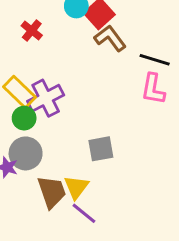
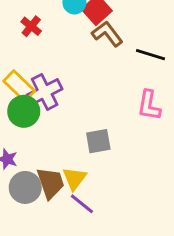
pink L-shape: (153, 89) -> (149, 105), moved
green circle: (24, 118) -> (24, 111), size x1.4
gray circle: (26, 153) -> (25, 187), moved

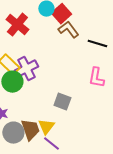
red cross: (31, 26) -> (17, 25), size x1.6
gray square: (98, 141) -> (62, 102), turned 30

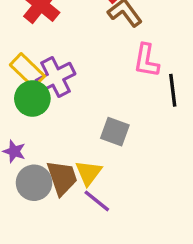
black line: (97, 44) -> (173, 90), moved, turned 66
pink L-shape: (96, 78) -> (146, 61), moved

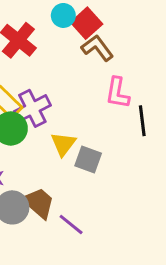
yellow triangle: (89, 173) -> (63, 144), moved
brown trapezoid: (62, 178) -> (39, 203), turned -30

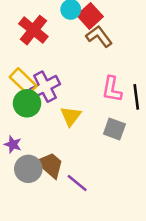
pink L-shape: (118, 93) -> (112, 89), moved
gray square: (88, 159) -> (114, 129), moved

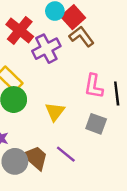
purple cross: (45, 87) -> (46, 49), moved
purple line: (77, 183) -> (66, 154), moved

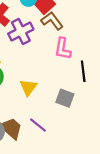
pink L-shape: (94, 86) -> (63, 49), moved

